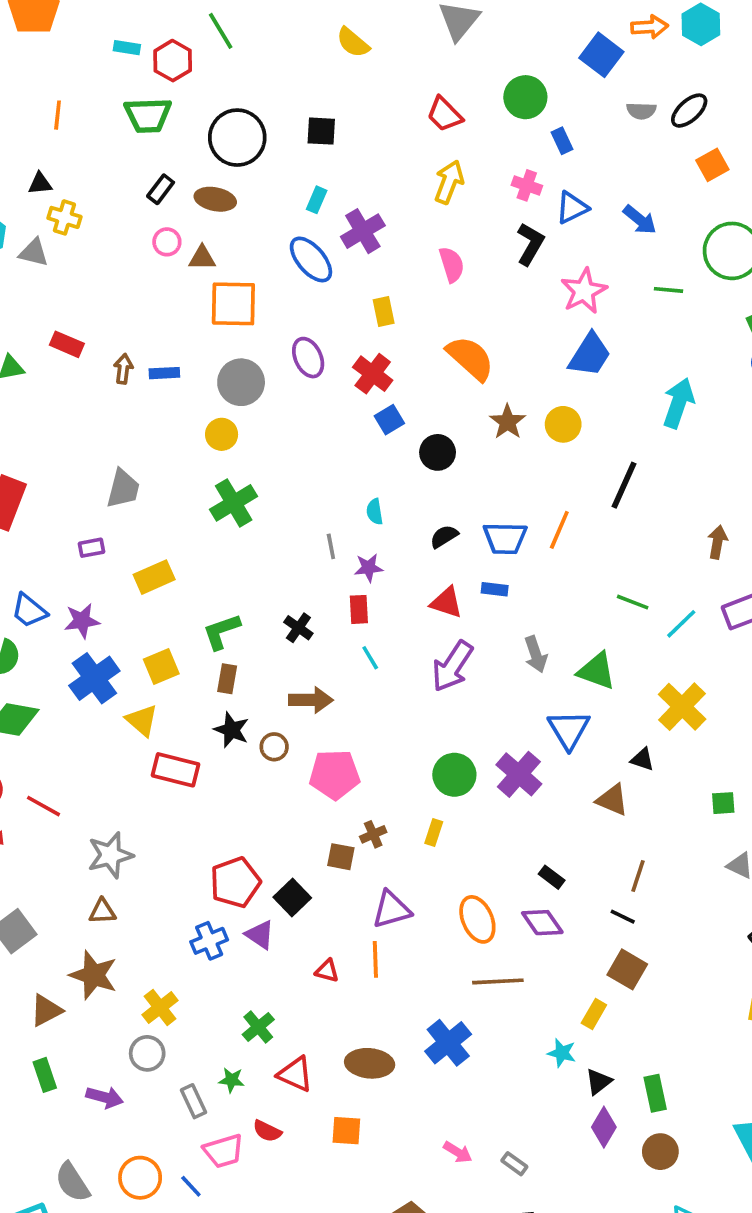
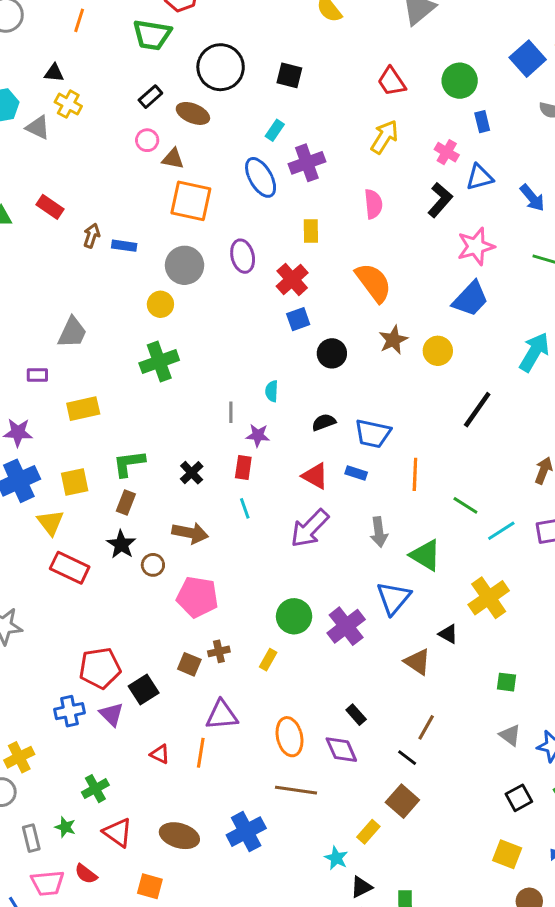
orange line: (559, 530) -> (415, 474), moved, turned -32

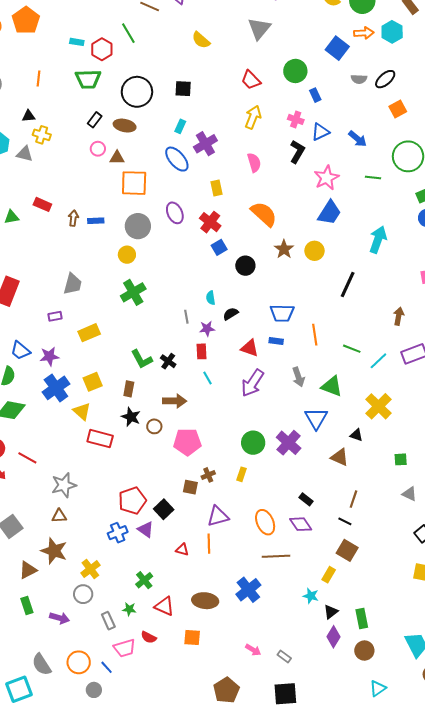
black semicircle: (324, 422) -> (231, 314), moved
green L-shape: (129, 463) -> (142, 359), moved, turned -100

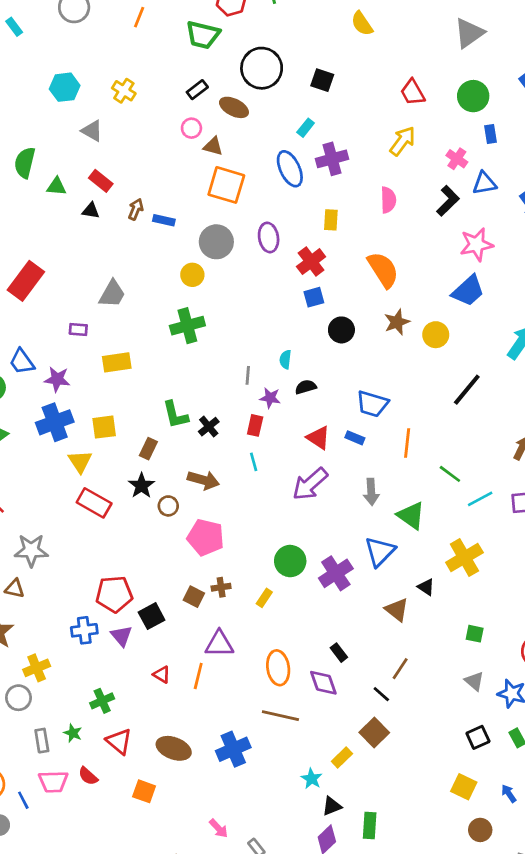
gray triangle: (259, 29) -> (469, 33), moved
black triangle: (29, 116) -> (91, 211), moved
gray triangle: (25, 154) -> (92, 131), moved

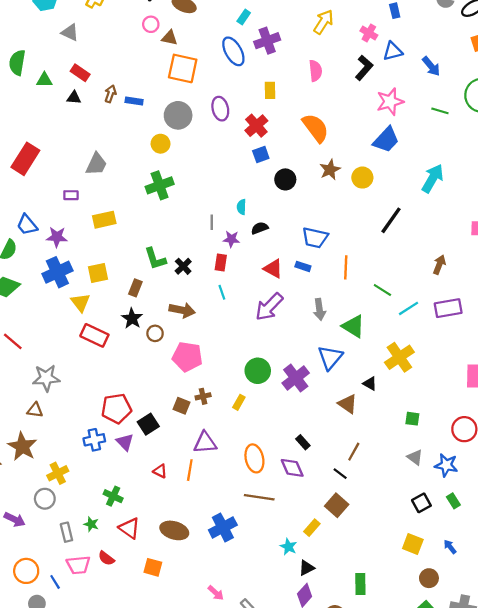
green cross: (102, 701) -> (113, 496), turned -36
green rectangle: (370, 825) -> (360, 584), moved

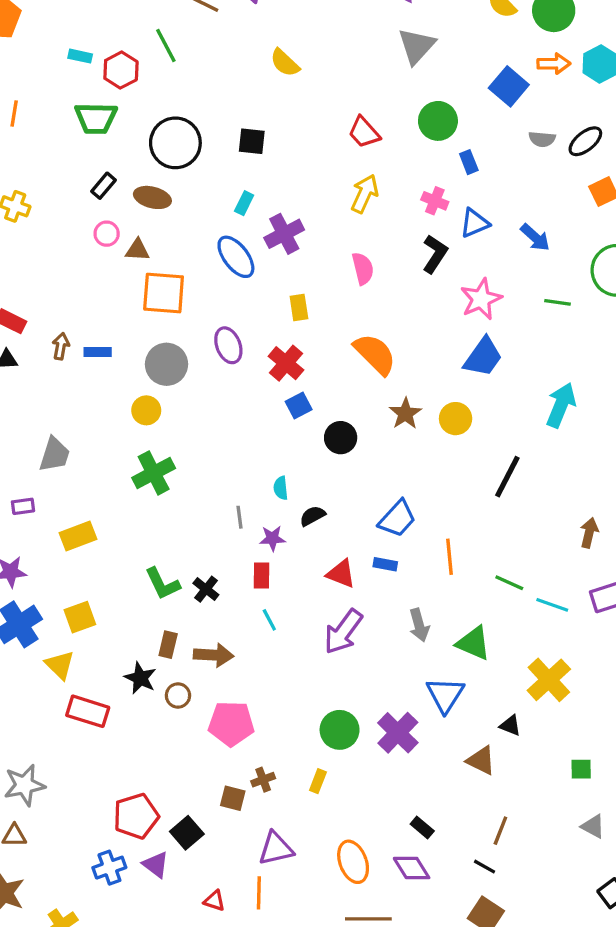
blue trapezoid: (315, 238) -> (397, 519), turned -52
brown rectangle: (135, 288) -> (168, 645), moved
cyan line: (409, 308) -> (552, 605), turned 60

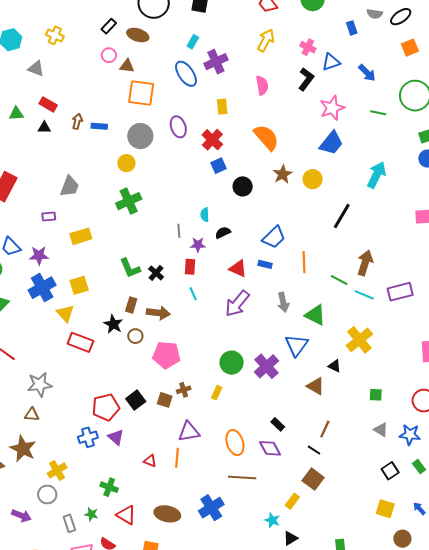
blue rectangle: (469, 162) -> (352, 28), moved
brown arrow: (589, 533) -> (365, 263), moved, size x1.4
black square: (187, 833) -> (136, 400), moved

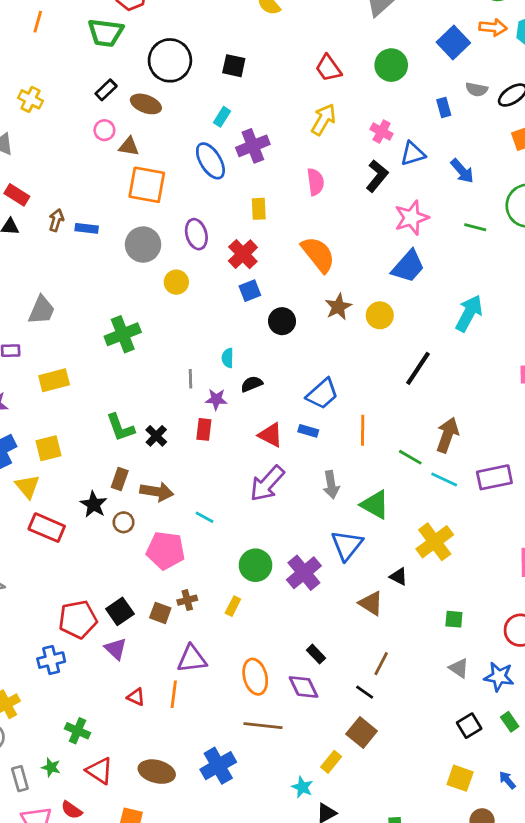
yellow circle: (126, 163) -> (176, 282), moved
cyan line: (193, 294) -> (205, 517), moved, turned -40
purple triangle: (116, 437) -> (116, 649), moved

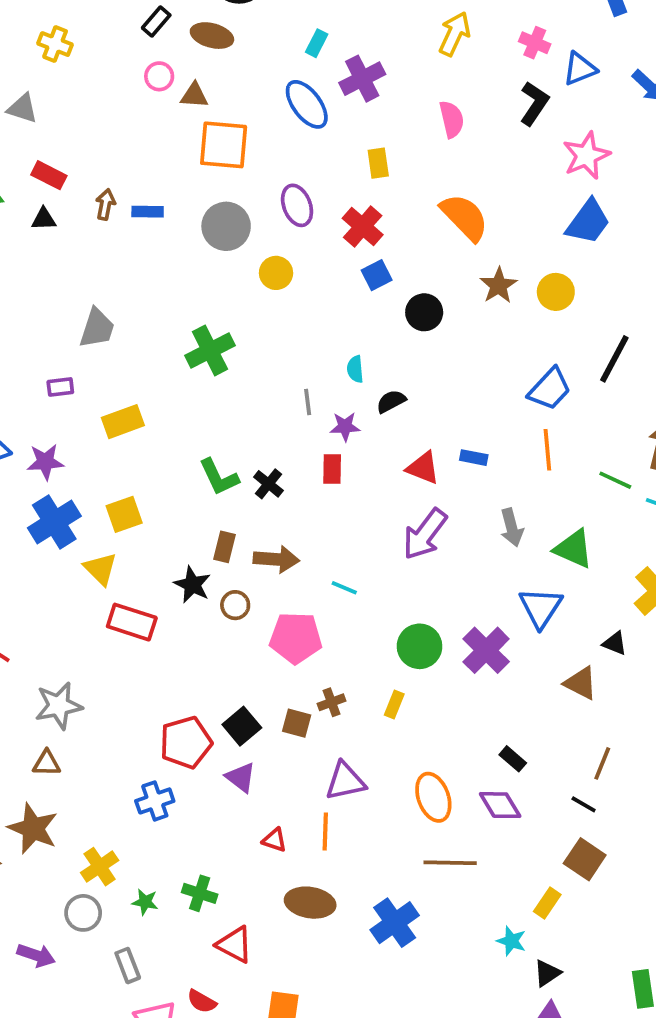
blue trapezoid: (322, 394) -> (550, 389), moved
green star: (51, 767) -> (145, 902), moved
brown ellipse: (157, 772) -> (310, 903), moved

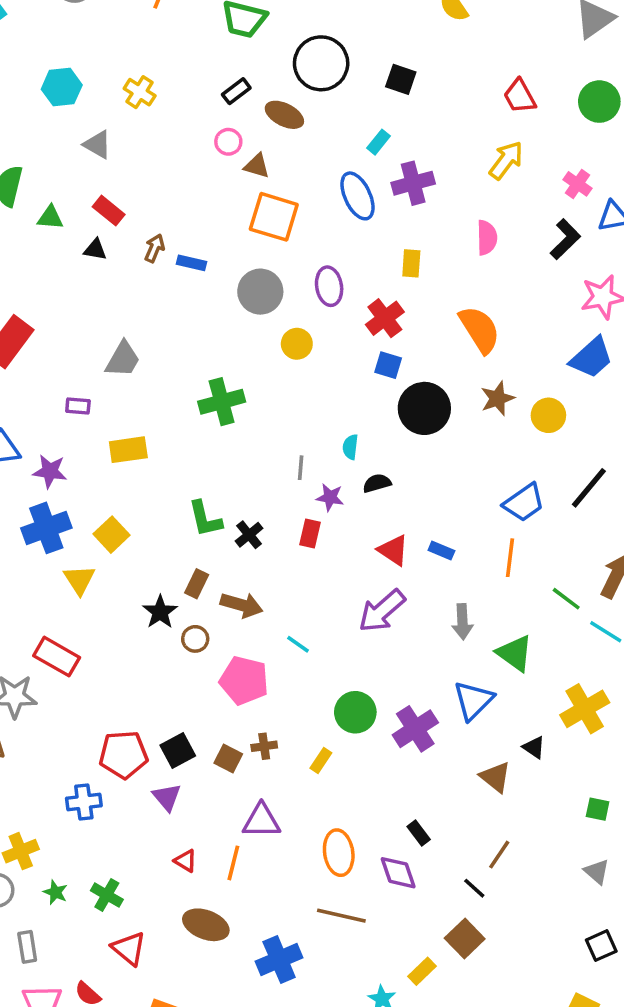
blue square: (377, 275) -> (388, 365), turned 32
black circle: (424, 312) -> (424, 408), size x1.5
yellow square: (124, 514) -> (111, 535), turned -36
red rectangle: (132, 622) -> (57, 657), moved

